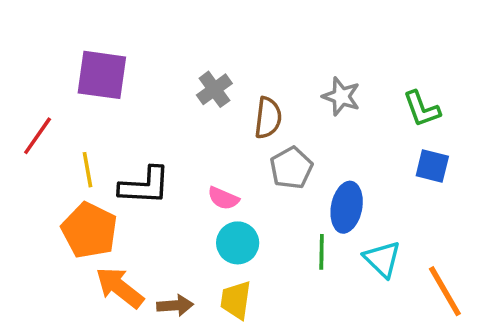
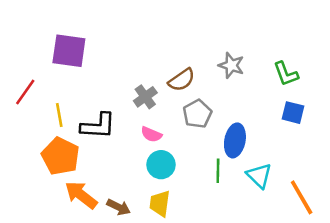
gray cross: (214, 89) -> (145, 97), moved
brown semicircle: (268, 118) -> (182, 80), turned 48
brown arrow: (175, 305) -> (119, 207), turned 30

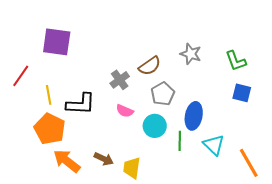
cyan circle: (161, 165) -> (155, 126), moved
brown arrow: (119, 207) -> (104, 159), moved

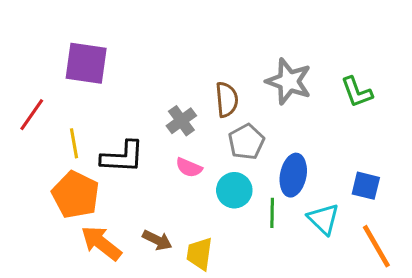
gray star: (191, 54) -> (289, 81), size x1.4
brown semicircle: (150, 66) -> (227, 100), turned -60
blue square: (242, 93) -> (366, 186), moved

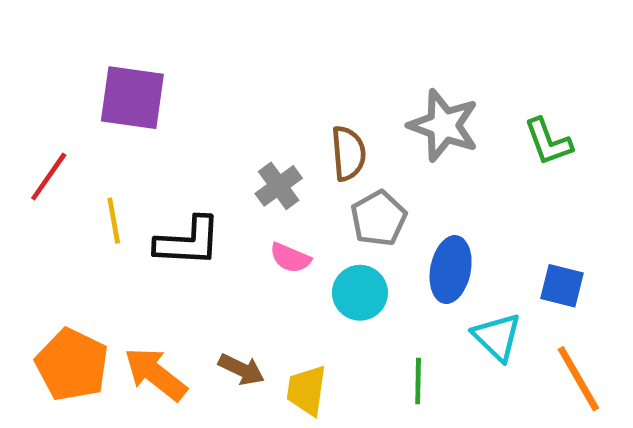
orange pentagon: (76, 195) -> (72, 365), moved
green line: (272, 213) -> (418, 381), moved

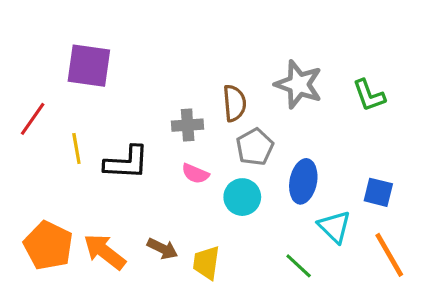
gray cross: (279, 186) -> (188, 125), turned 32
green line: (418, 381) -> (299, 266), moved, turned -48

